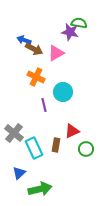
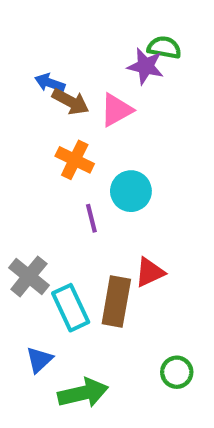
brown rectangle: (56, 145) -> (116, 301), size x1.6
green circle: (86, 149) -> (177, 372), moved

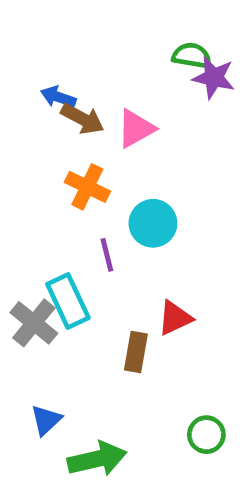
purple star: (146, 66) -> (214, 78), moved
brown rectangle: (116, 301) -> (136, 352), size x0.7
cyan rectangle: (71, 308) -> (68, 301), moved

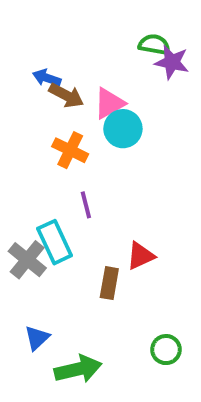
cyan circle: (153, 223) -> (123, 129), moved

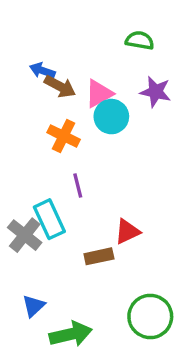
purple star: (172, 62) -> (156, 92), moved
brown rectangle: (109, 283) -> (99, 256), turned 68
green circle: (166, 350) -> (150, 316), size x1.6

